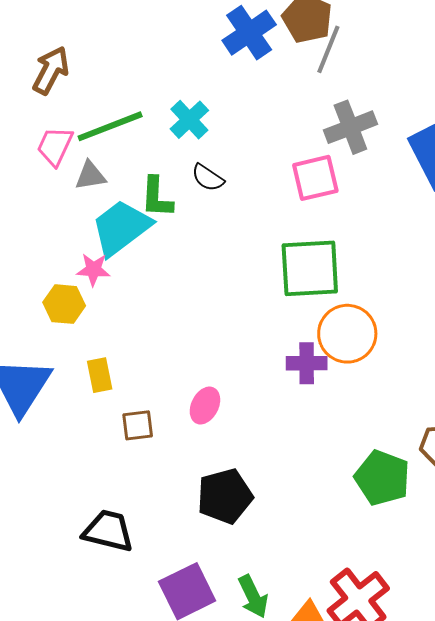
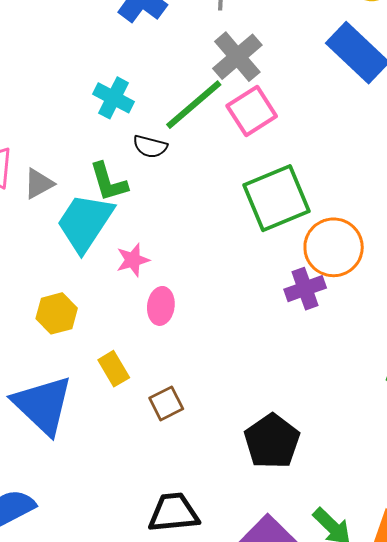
green line: (110, 126) -> (194, 105), moved
gray cross: (350, 127) -> (237, 57), moved
pink star: (93, 270) -> (133, 260), moved
pink ellipse: (205, 406) -> (161, 306), moved

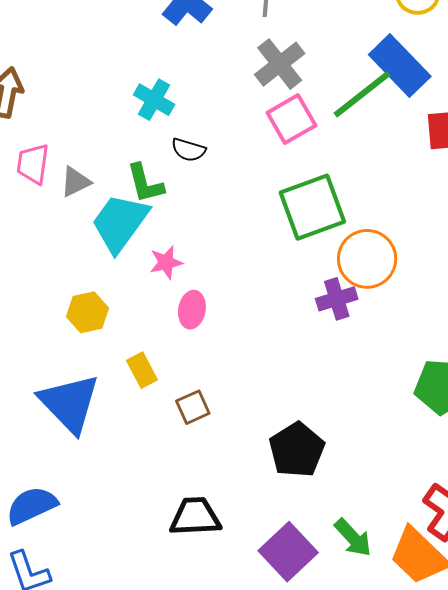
green line: (194, 105) -> (362, 94), moved

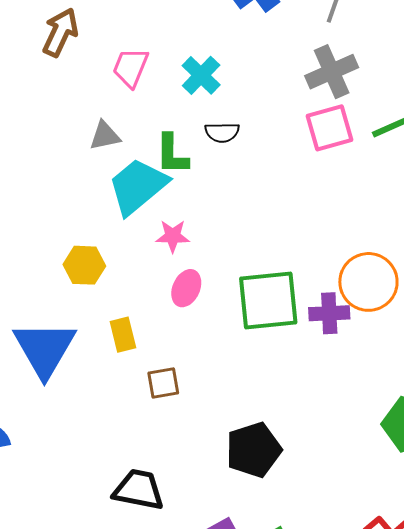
black semicircle: (188, 150) -> (222, 132), turned -32
pink trapezoid: (33, 164) -> (130, 67), moved
green square: (312, 207) -> (268, 301), moved

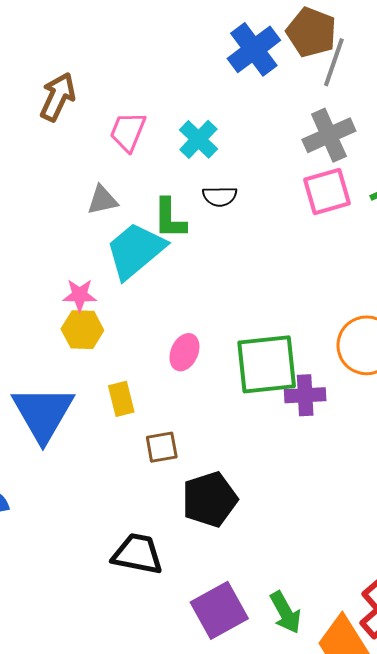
pink star: (173, 236) -> (80, 295), moved
purple cross: (329, 313) -> (305, 395), moved
black pentagon: (254, 450) -> (210, 499), moved

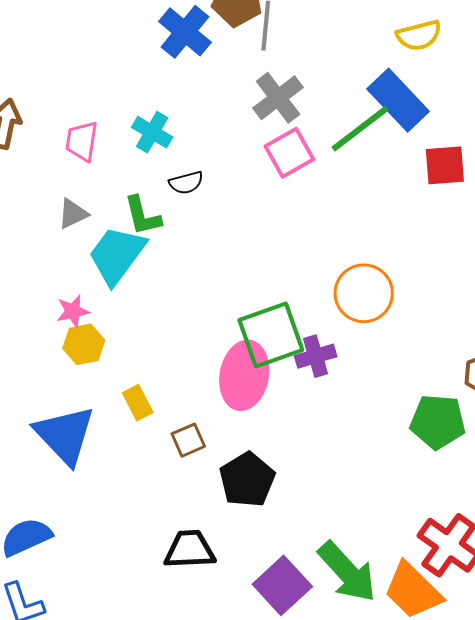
pink ellipse: (184, 352) -> (244, 375), moved, size x1.8
green arrow: (285, 612) -> (347, 572), size x1.6

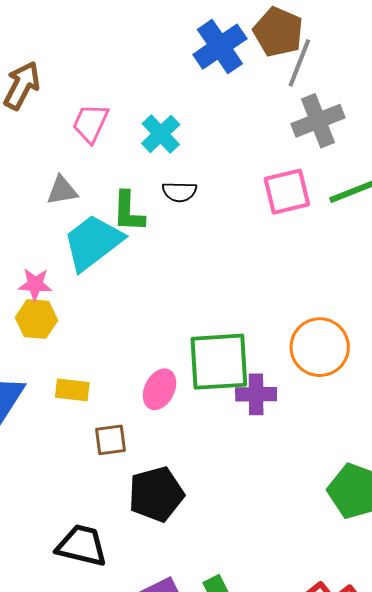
gray cross: (278, 98) -> (318, 121), moved
pink ellipse: (244, 375) -> (160, 389), moved, size x0.6
yellow rectangle: (138, 403) -> (72, 390), turned -72

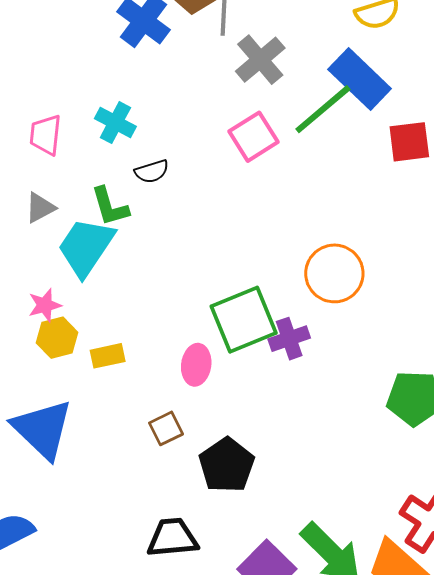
yellow rectangle: (72, 390) -> (108, 356), moved

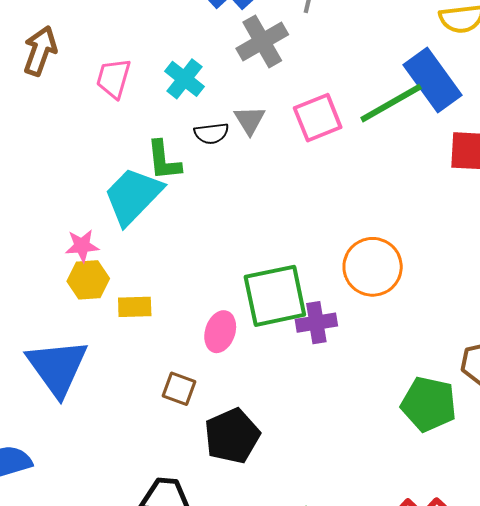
gray cross: (260, 60) -> (262, 41), moved
gray triangle: (40, 208) -> (250, 120), moved, turned -44
brown square: (166, 428) -> (179, 389), turned 36

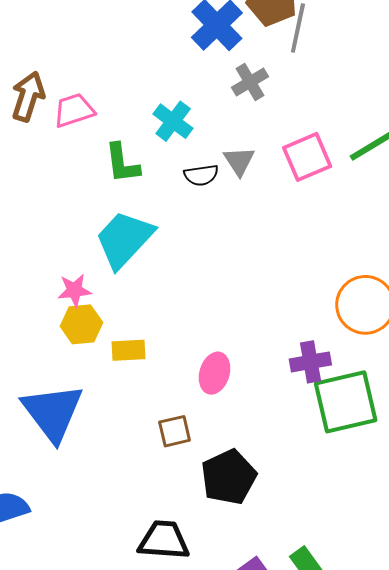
gray cross: (262, 41) -> (250, 82), size x0.7
pink trapezoid: (113, 78) -> (74, 110), moved, turned 57
green L-shape: (164, 160) -> (122, 163), moved
green square: (275, 296) -> (346, 402), moved
brown square: (179, 389) -> (175, 431), turned -32

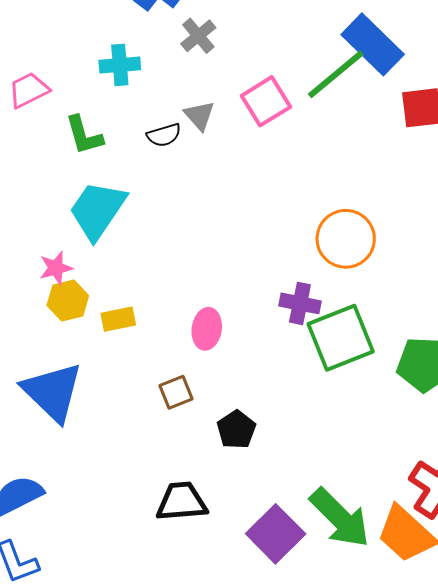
cyan cross: (173, 121) -> (120, 65), moved, turned -33
purple cross: (310, 362) -> (300, 303), turned 30
black pentagon: (229, 477) -> (236, 430), size x0.7

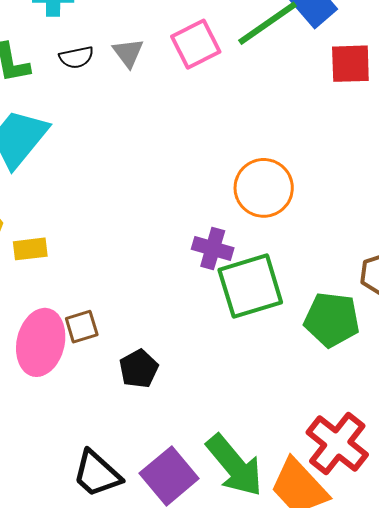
black semicircle: (164, 135) -> (76, 57), moved
pink ellipse: (207, 329) -> (41, 342), moved, size x1.6
black trapezoid: (182, 502) -> (97, 474), moved, turned -138

